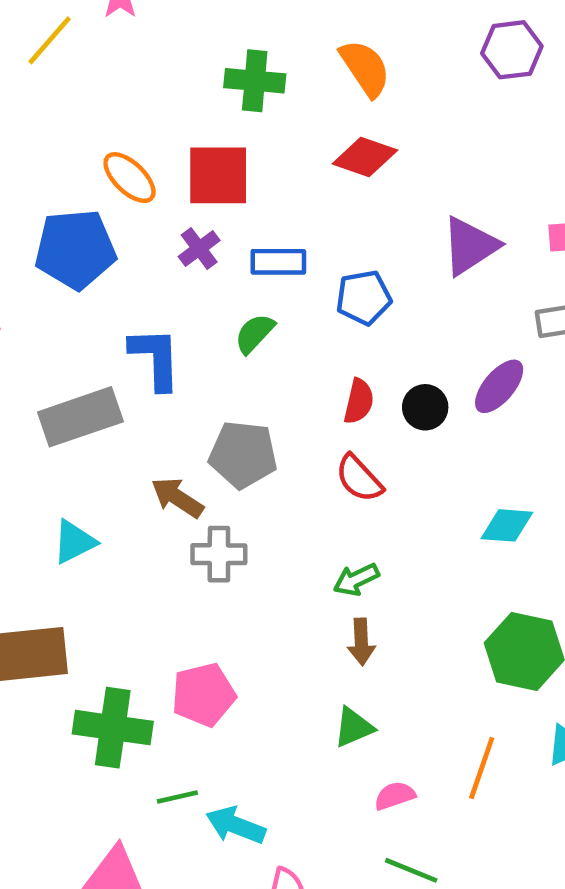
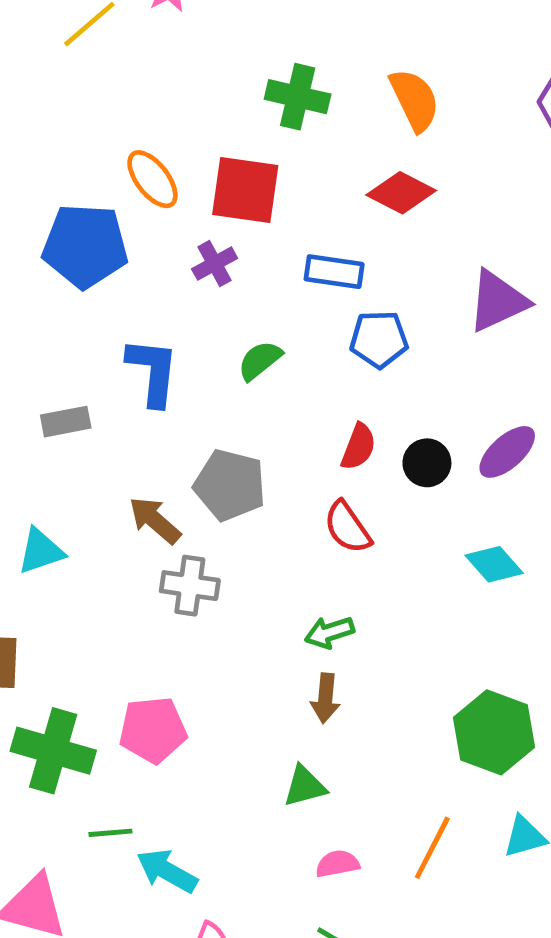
blue rectangle: (278, 262) -> (334, 272), moved
gray rectangle: (80, 417) -> (66, 422), size x0.6
cyan diamond: (507, 525) -> (494, 564), moved, turned 36

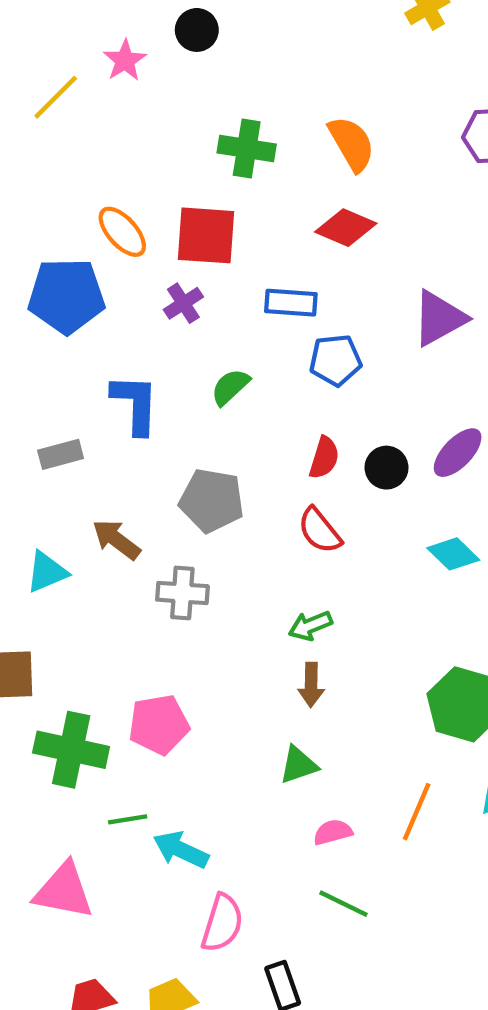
brown arrow: (155, 520) -> (116, 539), moved

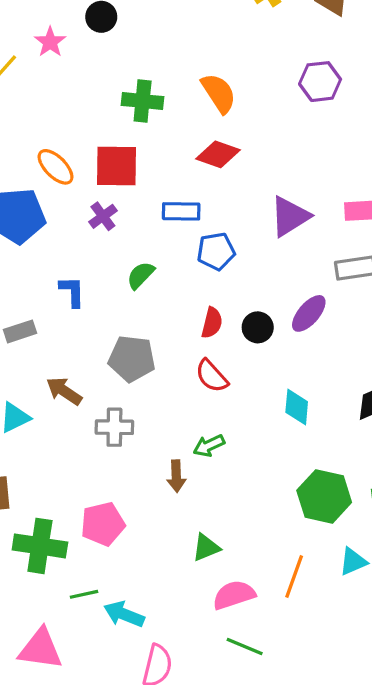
blue L-shape: (135, 404) -> (72, 292), size x0.7
cyan diamond: (453, 554) -> (297, 407), moved, turned 54
brown arrow: (311, 685) -> (176, 476), moved
pink semicircle: (333, 832) -> (234, 595), size x1.5

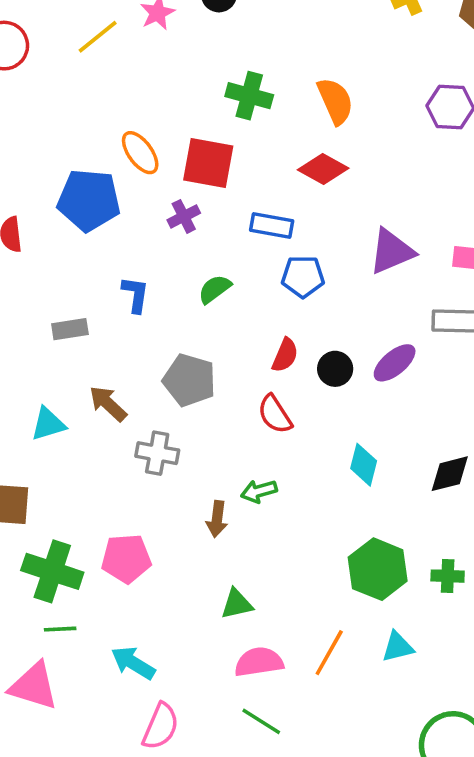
green line: (84, 594) -> (60, 629), moved

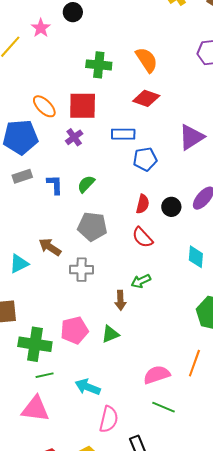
green semicircle: (215, 289) -> (86, 184), moved
gray rectangle: (70, 329) -> (22, 176), moved
green triangle: (237, 604) -> (110, 334), moved

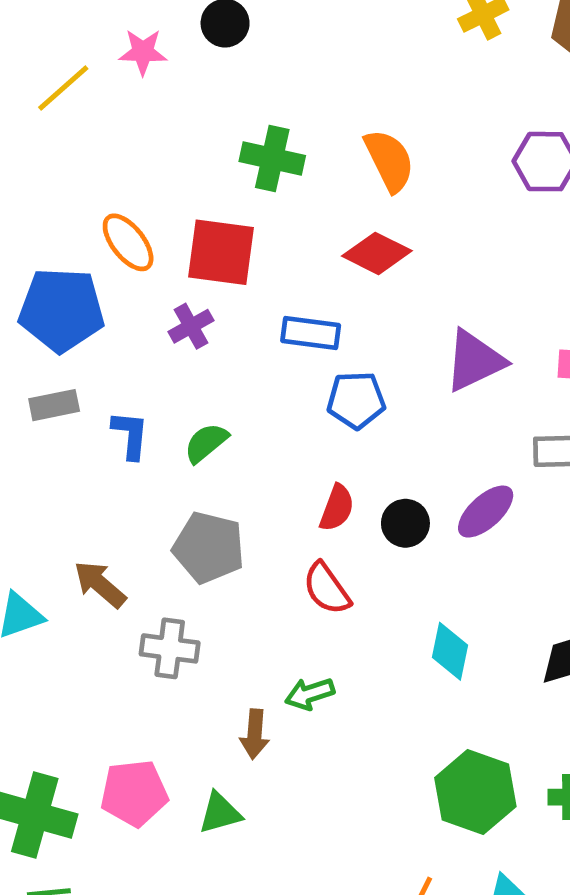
pink star: (41, 28) -> (143, 52), turned 30

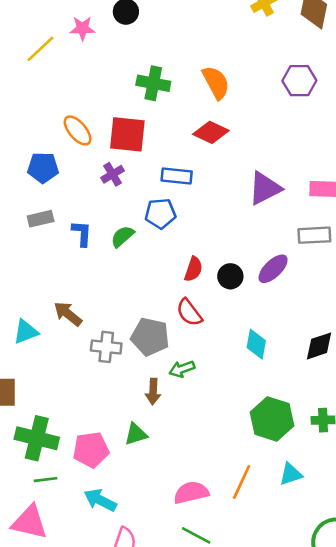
blue pentagon: (61, 310) -> (43, 168), size x0.7
blue pentagon: (356, 400) -> (160, 213), moved
gray pentagon: (209, 548) -> (150, 337), moved
pink pentagon: (134, 793) -> (91, 450), moved

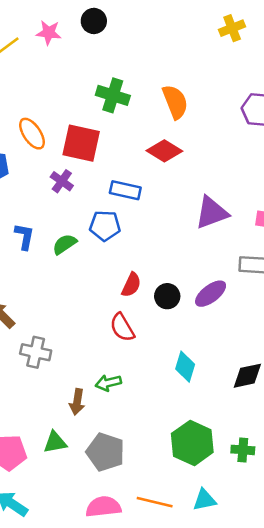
purple cross: (113, 174) -> (62, 181), turned -30
gray pentagon: (150, 337) -> (105, 452), moved
orange line: (242, 482) -> (155, 502), turned 72

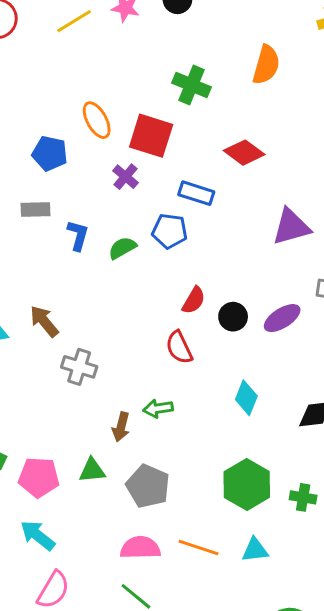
orange semicircle: (175, 102) -> (266, 65), moved, turned 32

